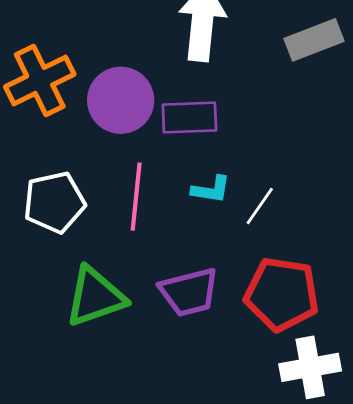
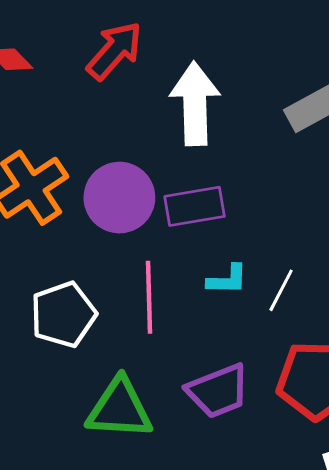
green triangle: (95, 297) -> (120, 409), turned 30

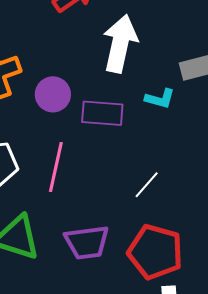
purple circle: (119, 198) -> (53, 94), size x0.7
cyan L-shape: (227, 280) -> (160, 99), moved

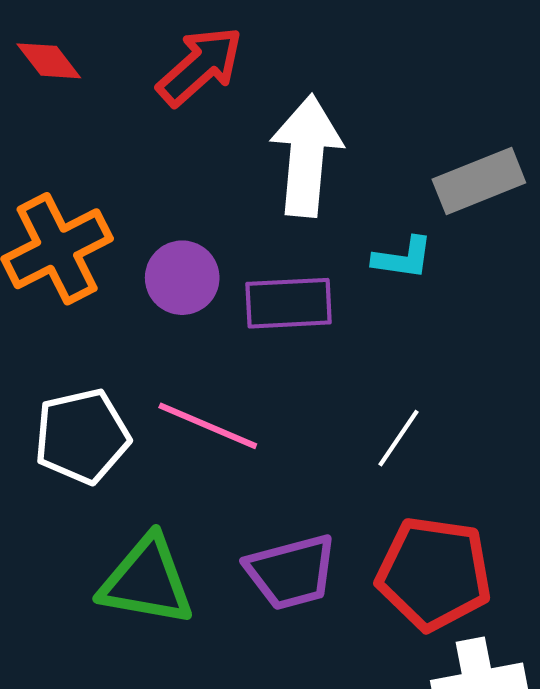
pink line: (56, 167) -> (208, 426), turned -72

